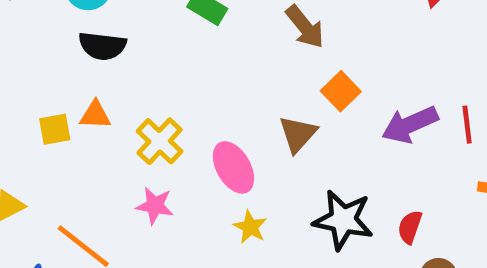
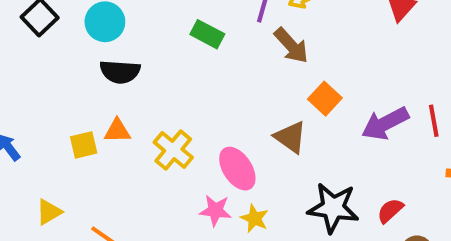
brown triangle: (298, 134) -> (290, 137), turned -33
pink star: (155, 206) -> (215, 211), moved
red semicircle: (410, 227) -> (390, 211), turned 32

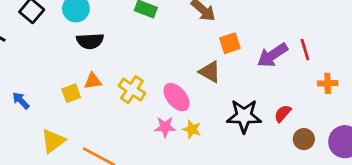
orange square: (325, 99) -> (230, 43), turned 35
yellow triangle: (49, 212) -> (53, 141), size x1.4

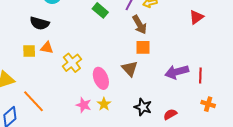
black semicircle: (90, 41) -> (40, 23), moved
orange square: (230, 43) -> (143, 47), moved
black star: (244, 116) -> (143, 107), size x0.7
pink star: (165, 127) -> (84, 105), moved

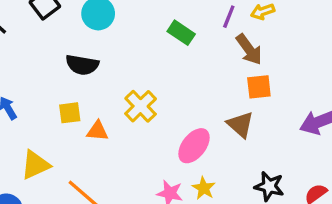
orange triangle: (47, 48) -> (97, 131), moved
yellow cross: (72, 63) -> (141, 106), moved
pink ellipse: (101, 78) -> (194, 146), turned 65

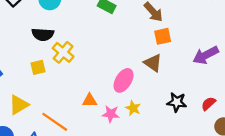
yellow cross: (141, 106) -> (63, 52), moved
orange triangle: (97, 131) -> (90, 101), moved

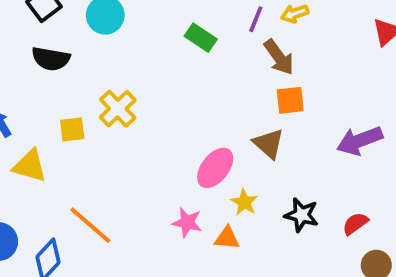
black semicircle: (43, 34) -> (51, 59), moved
orange triangle: (90, 101) -> (227, 238), moved
yellow triangle: (19, 105) -> (30, 166), moved, turned 40
yellow star: (133, 108) -> (244, 202), moved

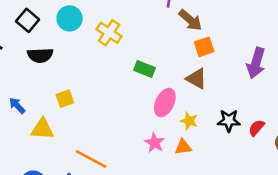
green rectangle: (201, 38) -> (144, 69), moved
yellow cross: (118, 109) -> (109, 33), moved
purple arrow: (360, 141) -> (256, 63), turned -40
pink star: (187, 222) -> (155, 143), turned 30
red semicircle: (355, 224) -> (257, 128), moved

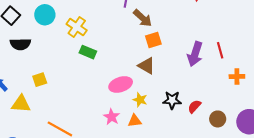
green rectangle: (144, 69) -> (88, 52), moved
pink ellipse: (165, 103) -> (121, 85), turned 45

